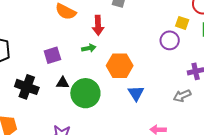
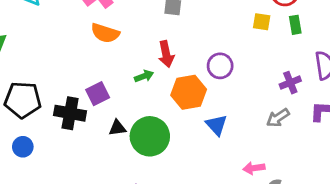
red arrow: (98, 25) -> (166, 54), moved
purple circle: (170, 40) -> (220, 66), moved
black cross: (27, 87) -> (70, 113), moved

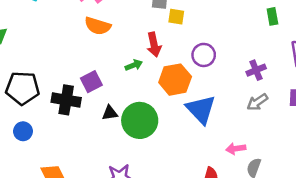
yellow square: (262, 22) -> (176, 17), moved
purple cross: (290, 83) -> (256, 70), moved
blue triangle: (216, 125) -> (201, 109), size x1.5

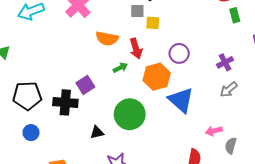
orange semicircle: (98, 26) -> (107, 38), moved
black triangle: (110, 113) -> (97, 132), moved

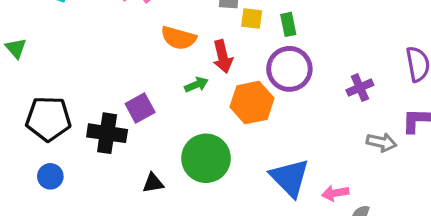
green rectangle: (235, 15) -> (288, 24), moved
purple circle: (179, 53) -> (289, 69), size x1.4
gray arrow: (229, 90) -> (382, 142), moved, turned -132
blue triangle: (181, 100) -> (290, 178), moved

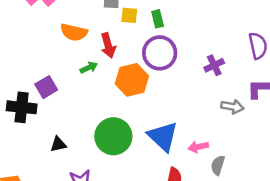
green circle: (206, 158) -> (113, 136), moved

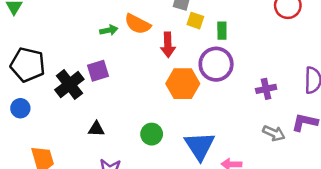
green arrow: (89, 68) -> (109, 30), moved
black cross: (22, 107) -> (69, 85), turned 32
green circle: (113, 136) -> (152, 134), size x0.6

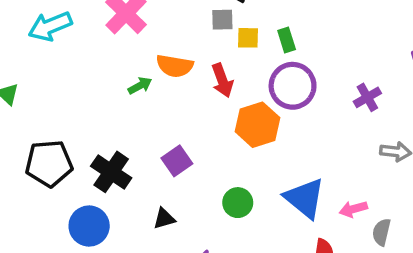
purple square: (98, 71) -> (177, 161), moved
blue circle: (20, 108) -> (89, 226), moved, size x1.5

